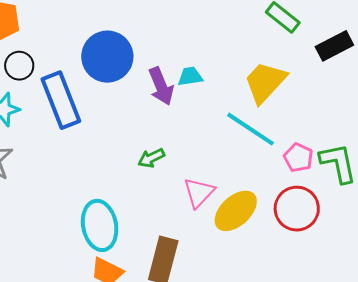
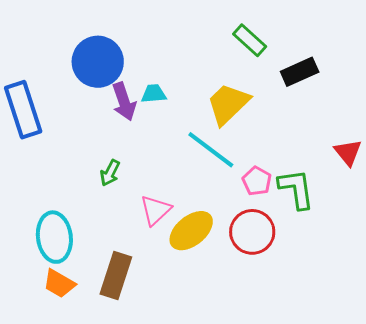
blue circle: (107, 57) -> (98, 62), moved
green arrow: (151, 158) -> (110, 173), turned -40

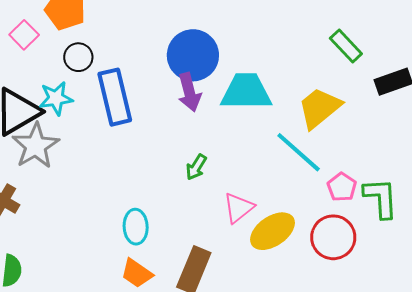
cyan trapezoid: (154, 94) -> (246, 92), size x2.0
purple arrow: (124, 102) -> (189, 92), moved
cyan ellipse: (54, 237) -> (136, 227), size x0.7

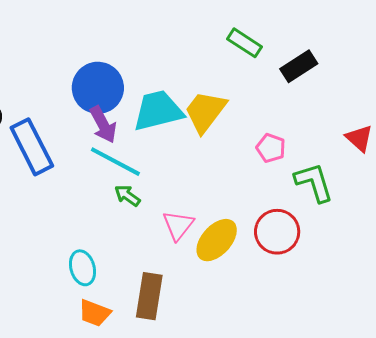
yellow trapezoid: (319, 108) -> (205, 112), moved
cyan line: (299, 152) -> (115, 162), moved
green arrow: (196, 167) -> (127, 196), turned 108
pink pentagon: (342, 187) -> (271, 148), moved

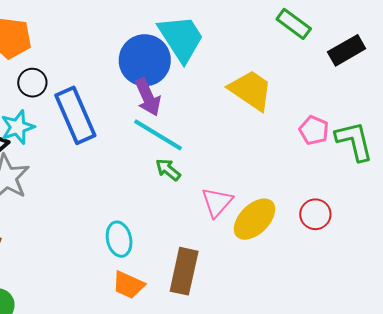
cyan trapezoid: (158, 111) -> (181, 38), moved, turned 68
yellow trapezoid: (205, 112) -> (251, 90), turned 84
green L-shape: (314, 182) -> (354, 141), moved
red circle: (277, 232) -> (315, 214), size x0.7

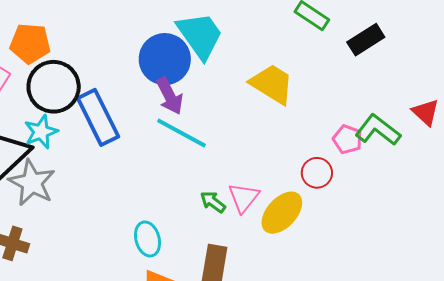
black circle: (32, 83) -> (54, 87), size x1.8
pink pentagon: (314, 130) -> (347, 139), moved
green L-shape: (354, 141) -> (378, 130), turned -36
green arrow: (168, 170) -> (213, 202), moved
red circle: (315, 214) -> (317, 173), moved

